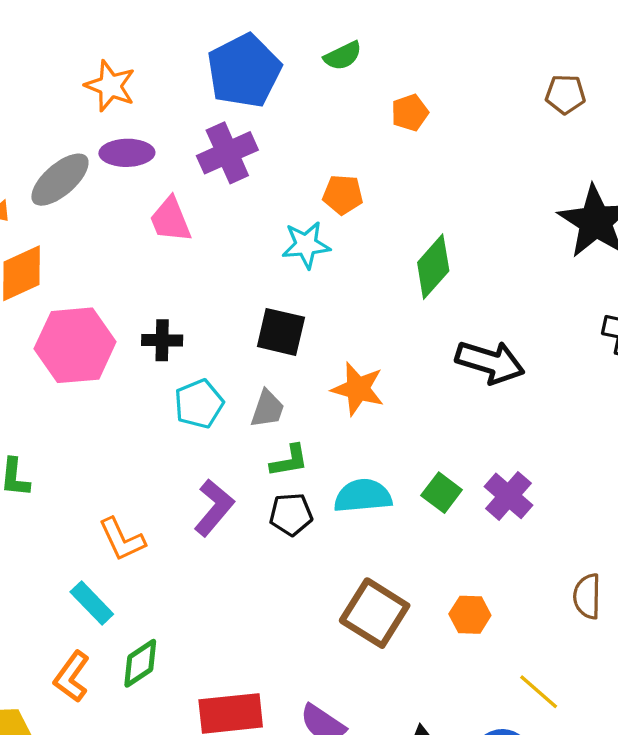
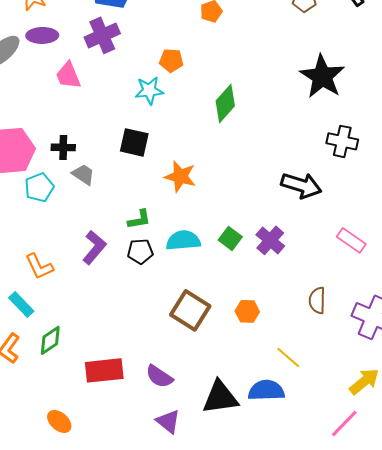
black arrow: (490, 362) -> (301, 185), moved
cyan pentagon: (199, 404) -> (39, 187), moved
gray trapezoid: (267, 409) -> (83, 174), moved, turned -75

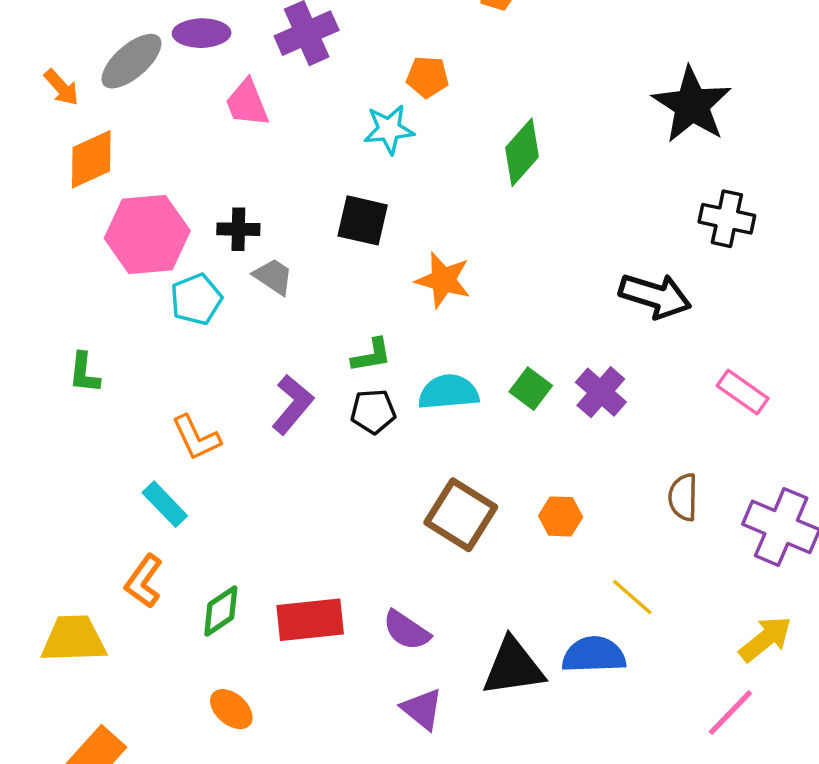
green diamond: (50, 340) -> (221, 611), moved

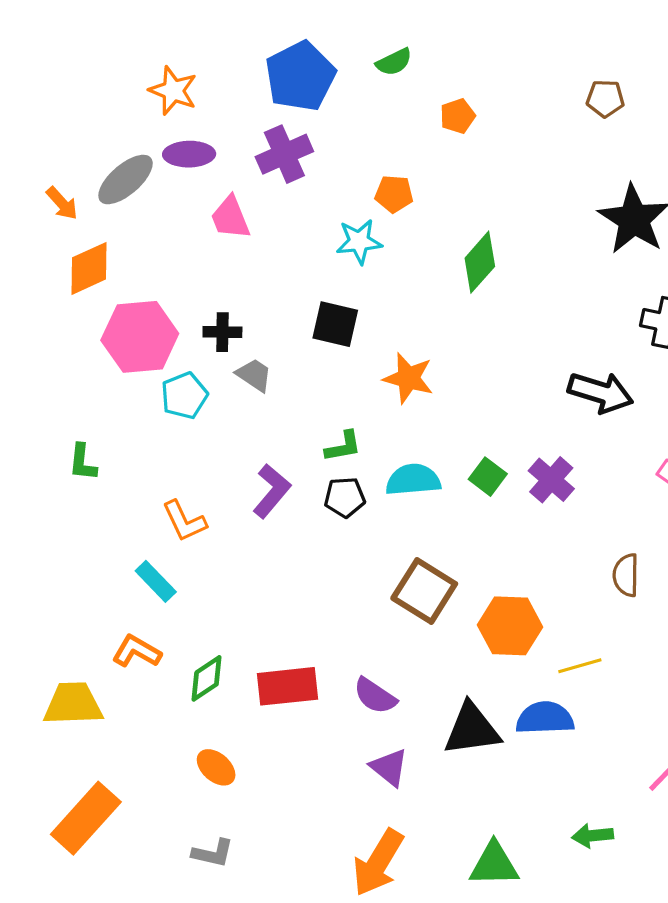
orange hexagon: (561, 516) -> (510, 626), moved, size x1.6
orange L-shape: (144, 581) -> (137, 651), turned 84
yellow line: (632, 597) -> (580, 666), turned -57

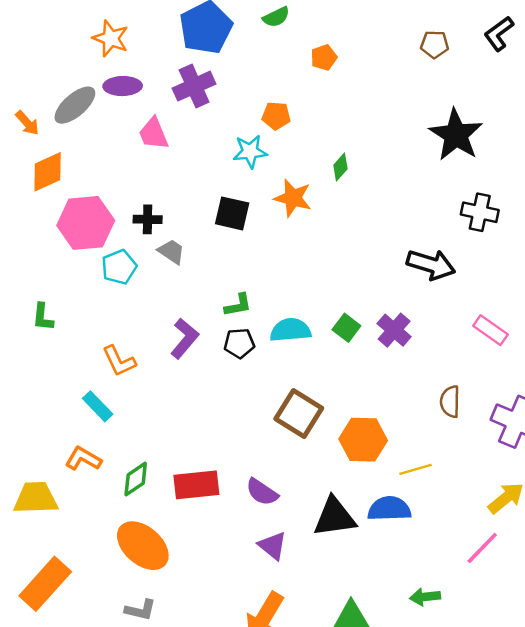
green diamond: (480, 262) -> (340, 167), size x0.6
orange star: (408, 378) -> (293, 198), moved
orange ellipse: (216, 767) -> (143, 546), size x1.8

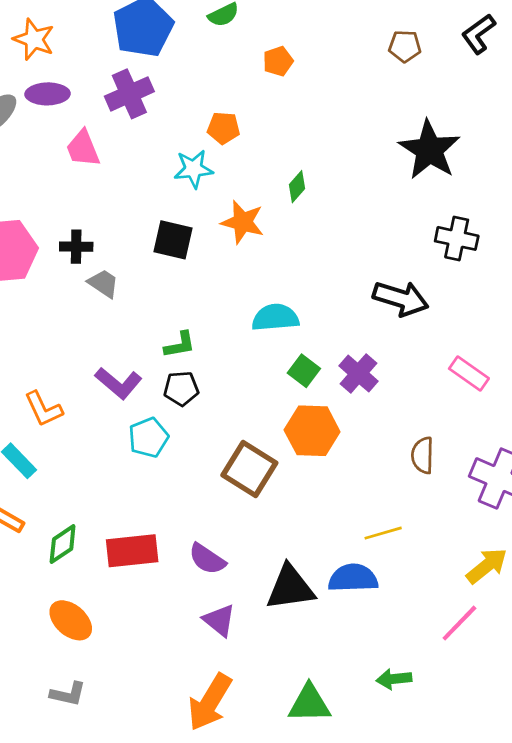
cyan pentagon: (119, 267) -> (148, 438), moved
cyan semicircle: (290, 330) -> (275, 318), moved
purple L-shape: (184, 338) -> (118, 383), turned 90
orange hexagon: (363, 440) -> (312, 431), moved
orange ellipse: (143, 546) -> (71, 620), size x0.7

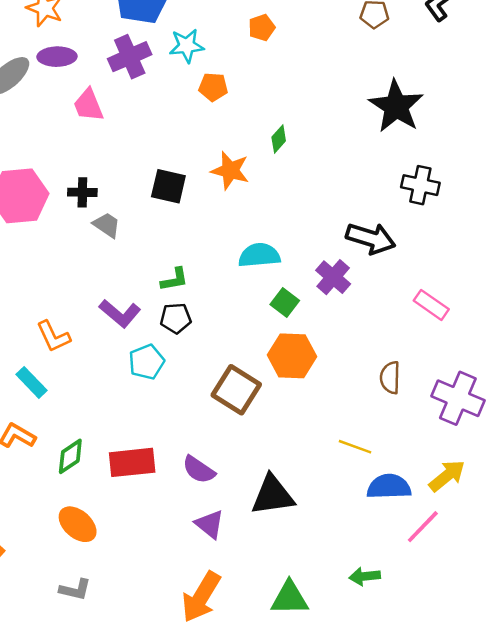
cyan star: (193, 169) -> (187, 46), moved
purple cross: (358, 373) -> (333, 277), moved
yellow line: (383, 533) -> (355, 447), turned 36
blue semicircle: (353, 578) -> (389, 487), moved

